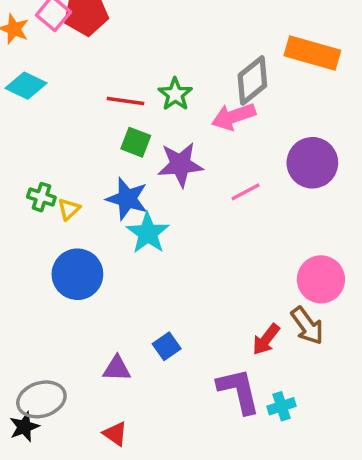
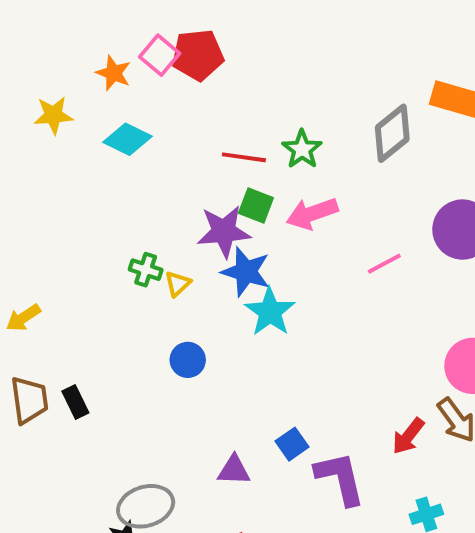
pink arrow: (233, 116) -> (312, 213), moved
purple star: (180, 164) -> (224, 232), moved
blue circle: (77, 274) -> (188, 360), size x0.6
purple L-shape: (239, 391) -> (340, 478), moved

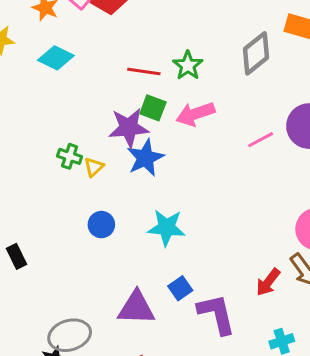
pink line: (384, 264) -> (261, 140), moved
blue star: (246, 272) -> (145, 158), turned 30
cyan star: (270, 312) -> (167, 228), moved, turned -30
purple triangle: (234, 470) -> (136, 308), size x1.5

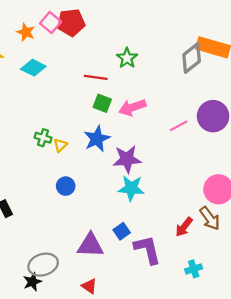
gray diamond: (256, 53) -> (192, 58), moved
green star: (188, 65) -> (127, 58), moved
purple star: (129, 128) -> (127, 159), moved
cyan star: (167, 228) -> (131, 188), moved

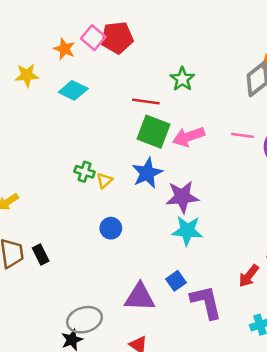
green square: (102, 103) -> (153, 132), size x1.5
pink line: (179, 126) -> (242, 135), moved, turned 36

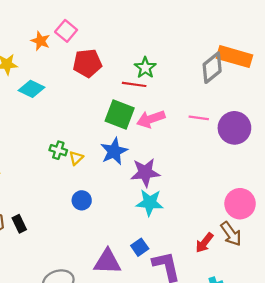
red pentagon: (117, 38) -> (87, 63), moved
cyan diamond: (73, 90) -> (32, 89), moved
red line: (146, 102) -> (134, 84), moved

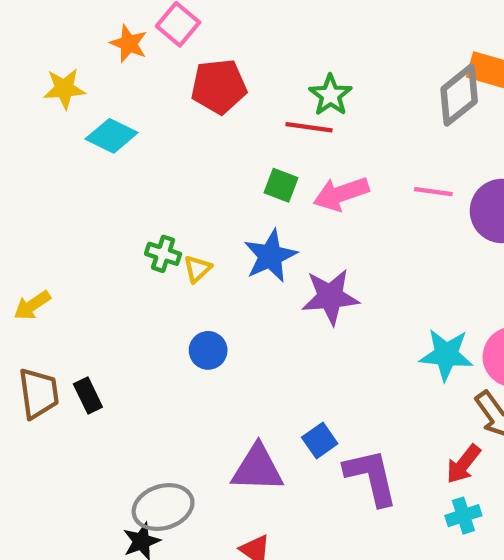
green square: (120, 115) -> (281, 185), size x0.6
cyan star: (150, 203) -> (446, 355), moved
red arrow: (204, 243) -> (463, 464), moved

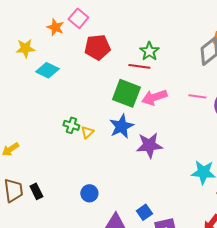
green square: (281, 185) -> (126, 93), size x1.8
blue circle: (208, 350) -> (89, 193), moved

